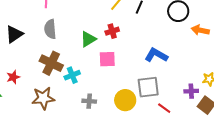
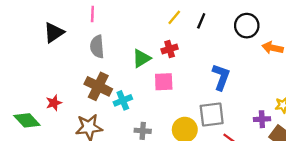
black triangle: (14, 34) -> (54, 33), moved
blue L-shape: (156, 55) -> (221, 77), turned 80

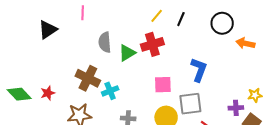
gray semicircle: (97, 47) -> (105, 42), moved
red cross: (170, 49) -> (152, 44), size x1.5
pink square: (164, 82) -> (163, 85), moved
green diamond: (27, 120) -> (19, 94), moved

